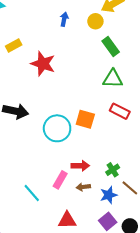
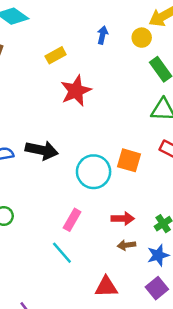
yellow rectangle: (14, 46) -> (56, 55), moved
red star: (43, 64) -> (76, 91), turned 30
pink rectangle: (60, 180) -> (72, 220), moved

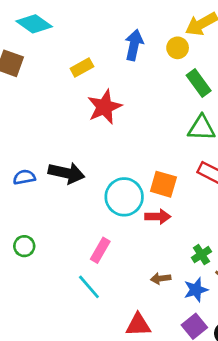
blue arrow: (102, 35) -> (134, 45), size x1.5
red arrow: (123, 219) -> (158, 217), moved

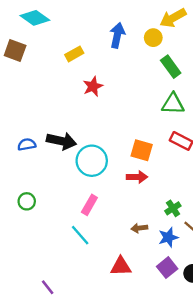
red star: (104, 107) -> (93, 86), size x0.7
cyan circle: (124, 197) -> (92, 161), moved

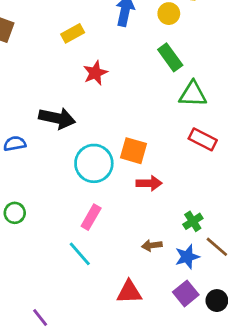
green rectangle: (171, 67) -> (170, 57), moved
black arrow: (62, 141) -> (57, 118), moved
orange square: (142, 150) -> (133, 151), moved

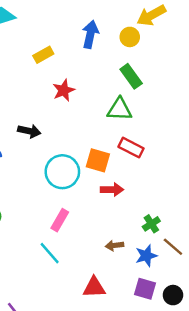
green triangle: (193, 94) -> (120, 109), moved
black arrow: (57, 118) -> (29, 131), size x0.7
red rectangle: (203, 139) -> (131, 148), moved
purple square: (186, 293) -> (145, 289), turned -35

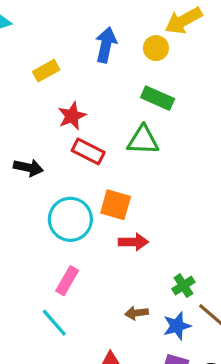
green rectangle: (131, 76) -> (158, 98), turned -30
red rectangle: (131, 148) -> (88, 151), moved

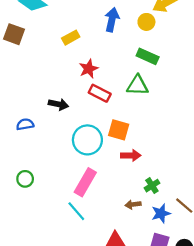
pink rectangle: (67, 281) -> (85, 182), size x1.4
green cross: (183, 286) -> (152, 186), moved

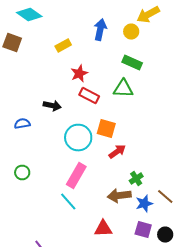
red arrow: (131, 155) -> (117, 152), turned -36
brown arrow: (133, 204) -> (119, 196), size x1.6

